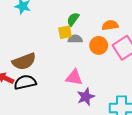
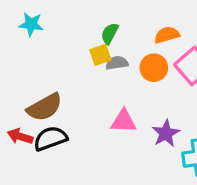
purple star: (86, 97) -> (166, 133), moved

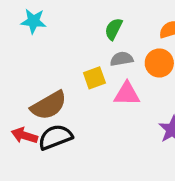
yellow square: (100, 55) -> (94, 78), moved
pink triangle: (123, 121) -> (127, 94), moved

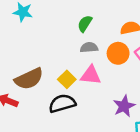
yellow square: (94, 78) -> (67, 79), moved, turned -30
black semicircle: (55, 137) -> (62, 103), moved

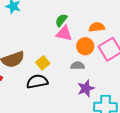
gray semicircle: (89, 47) -> (78, 66), moved
pink triangle: (91, 75) -> (64, 34), moved

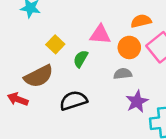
green semicircle: (61, 20) -> (81, 59), moved
yellow square: (43, 63) -> (55, 44), moved

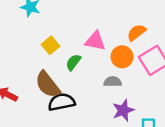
orange semicircle: (141, 21) -> (136, 32), turned -30
brown semicircle: (39, 76) -> (48, 85), moved, turned 72

